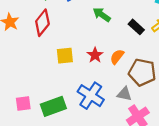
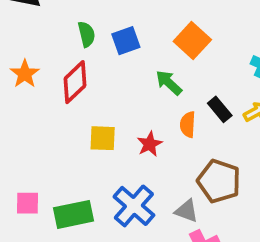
orange semicircle: (117, 57) -> (188, 124), moved, turned -42

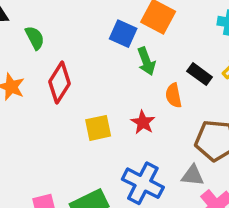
green semicircle: (86, 34) -> (35, 38), moved
blue square: (126, 41) -> (123, 34), moved, turned -32
green arrow: (169, 83) -> (146, 61), turned -140

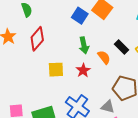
green arrow: (146, 61) -> (84, 45), moved
orange semicircle: (174, 95) -> (104, 57), turned 144

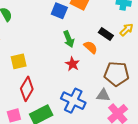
red diamond: (37, 39) -> (27, 89), moved
yellow square: (56, 70) -> (19, 61), moved

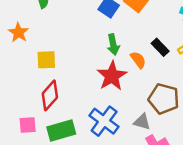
red star: (72, 64) -> (112, 76), size x1.6

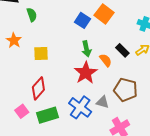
yellow square: (46, 60) -> (41, 53), moved
gray triangle: (142, 122) -> (103, 102), moved
pink square: (28, 125) -> (22, 111), turned -32

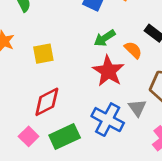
green arrow: (86, 49) -> (105, 38), turned 77
red diamond: (38, 88) -> (47, 102), turned 30
gray triangle: (103, 102) -> (137, 108), turned 48

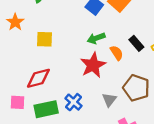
blue cross: (108, 120) -> (74, 102), moved, size x0.7
pink square: (29, 136) -> (18, 102), turned 35

